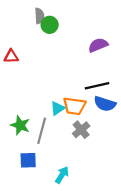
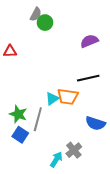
gray semicircle: (39, 16) -> (36, 14), turned 32
blue semicircle: (105, 104) -> (95, 123), moved
gray cross: (81, 130) -> (74, 150), moved
blue square: (28, 160) -> (20, 135), moved, turned 35

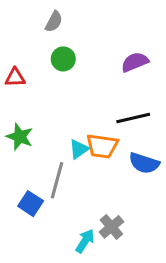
green circle: (45, 23) -> (63, 59), moved
green star: (18, 114) -> (20, 137), moved
blue semicircle: (95, 123) -> (144, 163), moved

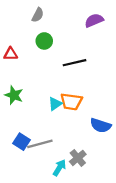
purple semicircle: (135, 62) -> (94, 20), moved
black line: (133, 118) -> (75, 63), moved
blue semicircle: (144, 163) -> (101, 125), moved
gray line: (57, 180) -> (40, 144), moved, turned 60

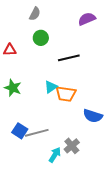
cyan triangle: (55, 104) -> (51, 87), moved

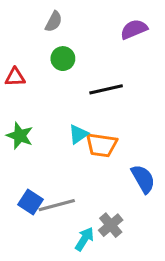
blue semicircle: (93, 116) -> (143, 179), turned -138

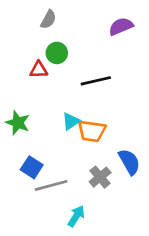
red triangle: (15, 77) -> (39, 70), moved
blue square: (31, 202) -> (32, 167), moved
gray cross: (111, 225) -> (100, 177), moved

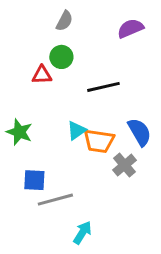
gray semicircle: (48, 19) -> (64, 21), moved
blue semicircle: (129, 162) -> (139, 132), moved
blue square: (32, 167) -> (34, 180), turned -30
gray cross: (100, 177) -> (124, 165), moved

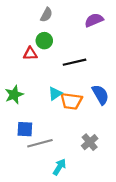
green star: (19, 132) -> (14, 95), turned 30
gray cross: (124, 165) -> (90, 142), moved

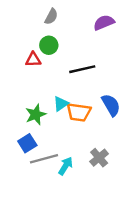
green star: (14, 95) -> (36, 115), moved
blue square: (25, 129) -> (27, 143), turned -35
cyan arrow: (59, 167) -> (66, 166), moved

